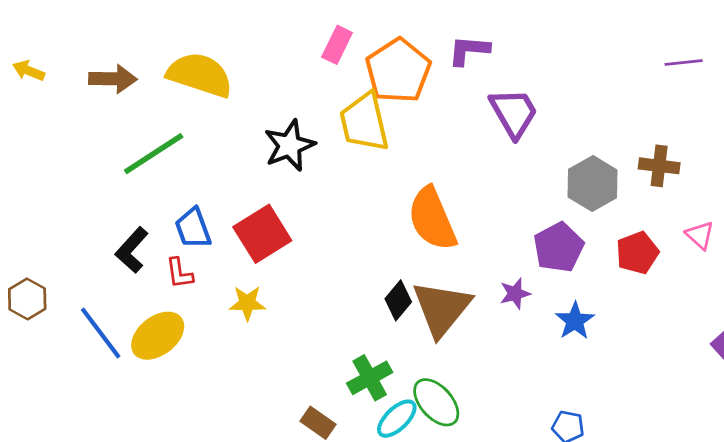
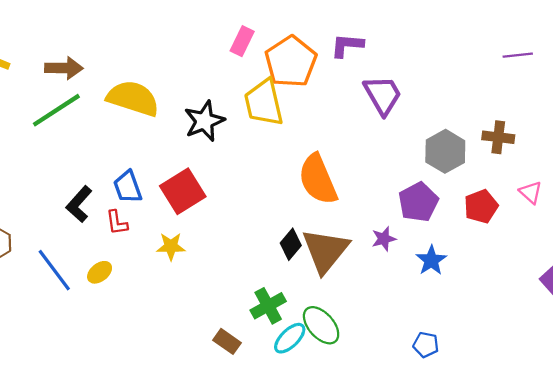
yellow semicircle: (200, 75) -> (133, 98), moved
green line: (154, 154) -> (56, 110), moved
yellow ellipse: (158, 336) -> (100, 272), size x0.6

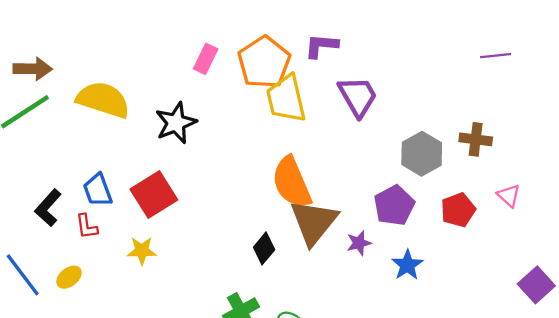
pink rectangle: (242, 41) -> (206, 59), moved
yellow trapezoid: (264, 103) -> (286, 99), moved
brown triangle: (325, 251) -> (314, 222), moved

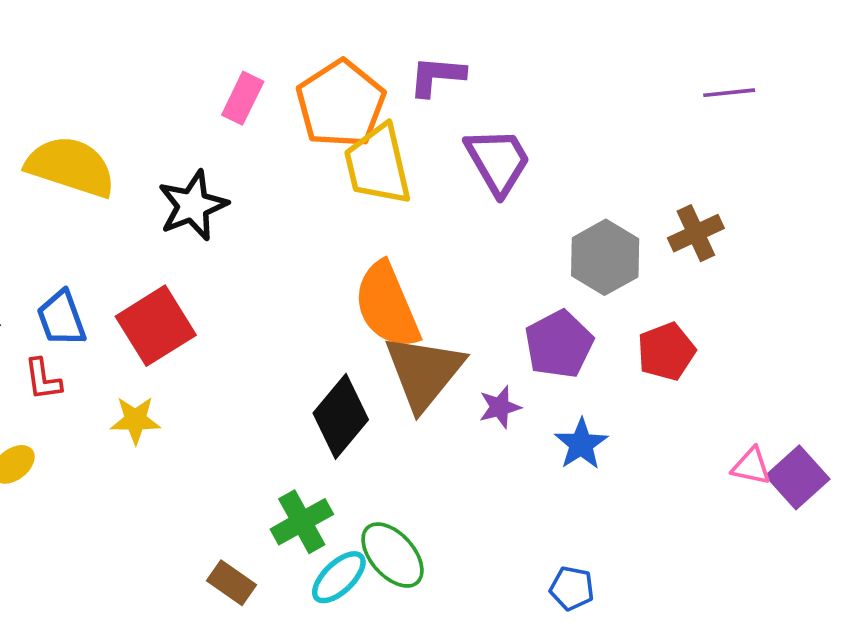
brown cross: (476, 139) -> (696, 233), turned -32
pink triangle: (509, 196) -> (751, 466), moved, turned -30
black diamond: (264, 248) -> (341, 416), size x1.5

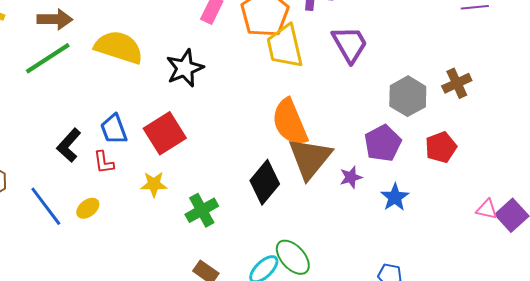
green cross: (302, 522) -> (202, 210), moved

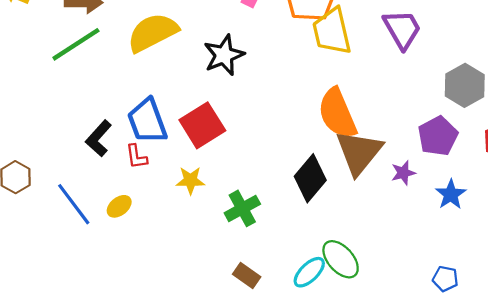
yellow semicircle: (119, 47) -> (153, 32), turned -45
blue trapezoid: (114, 129) -> (147, 121), size x1.4

